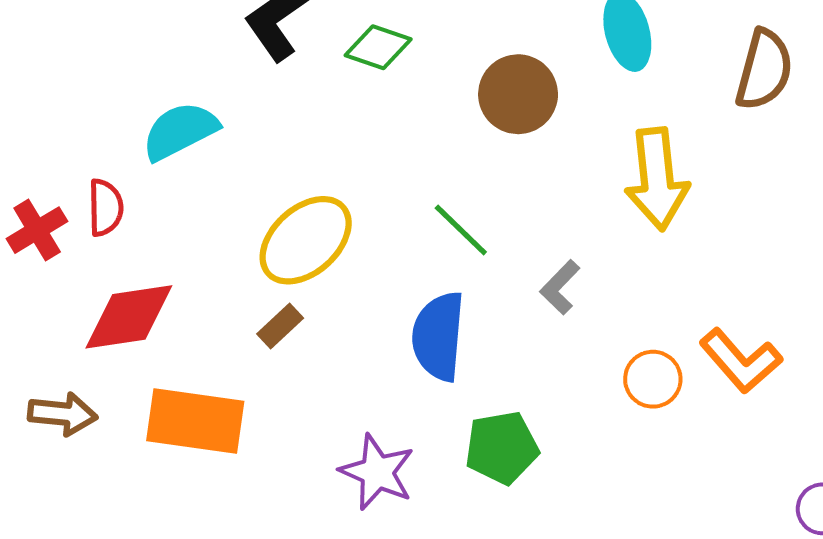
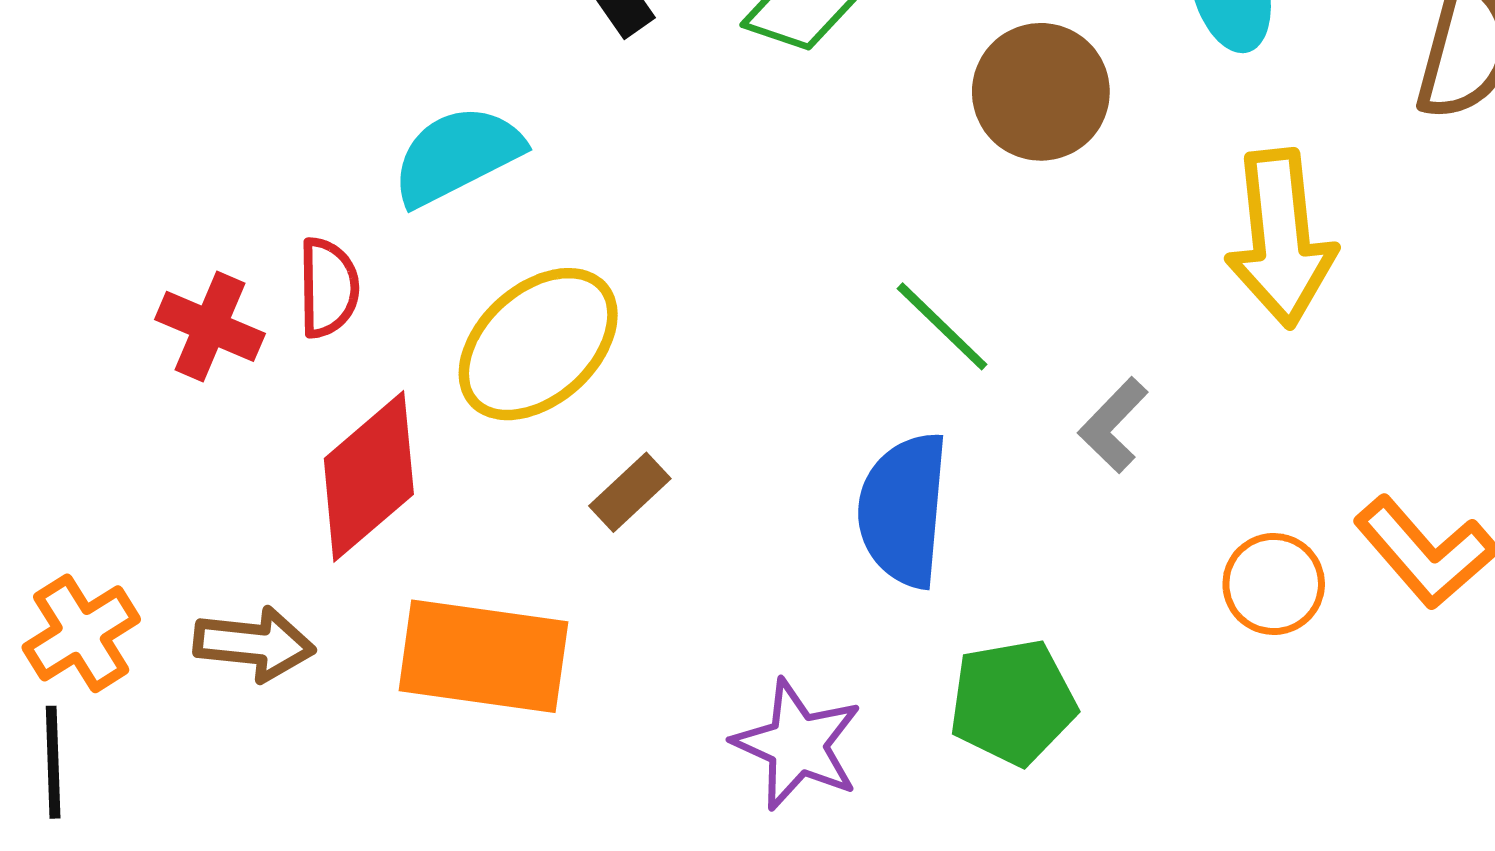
red cross: (37, 230) -> (210, 326), turned -36
yellow ellipse: (306, 240) -> (538, 344), moved
red diamond: (129, 317) -> (369, 476), turned -32

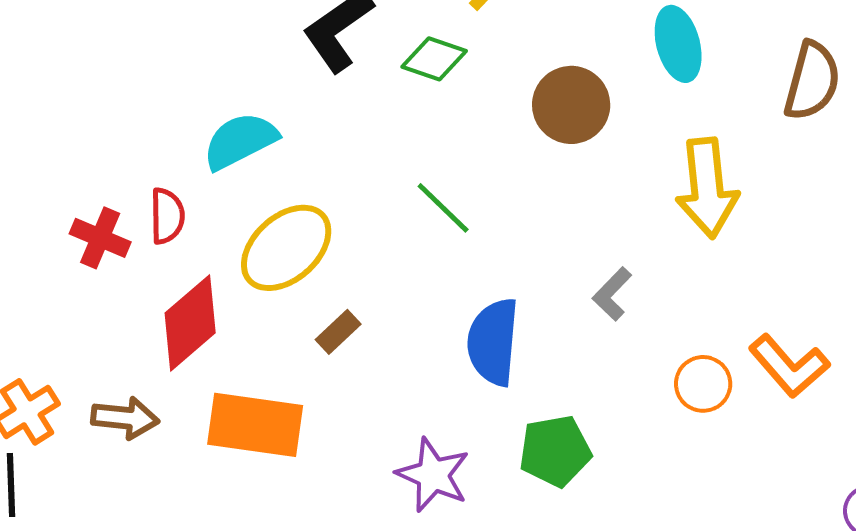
green line: (942, 326) -> (443, 208), moved

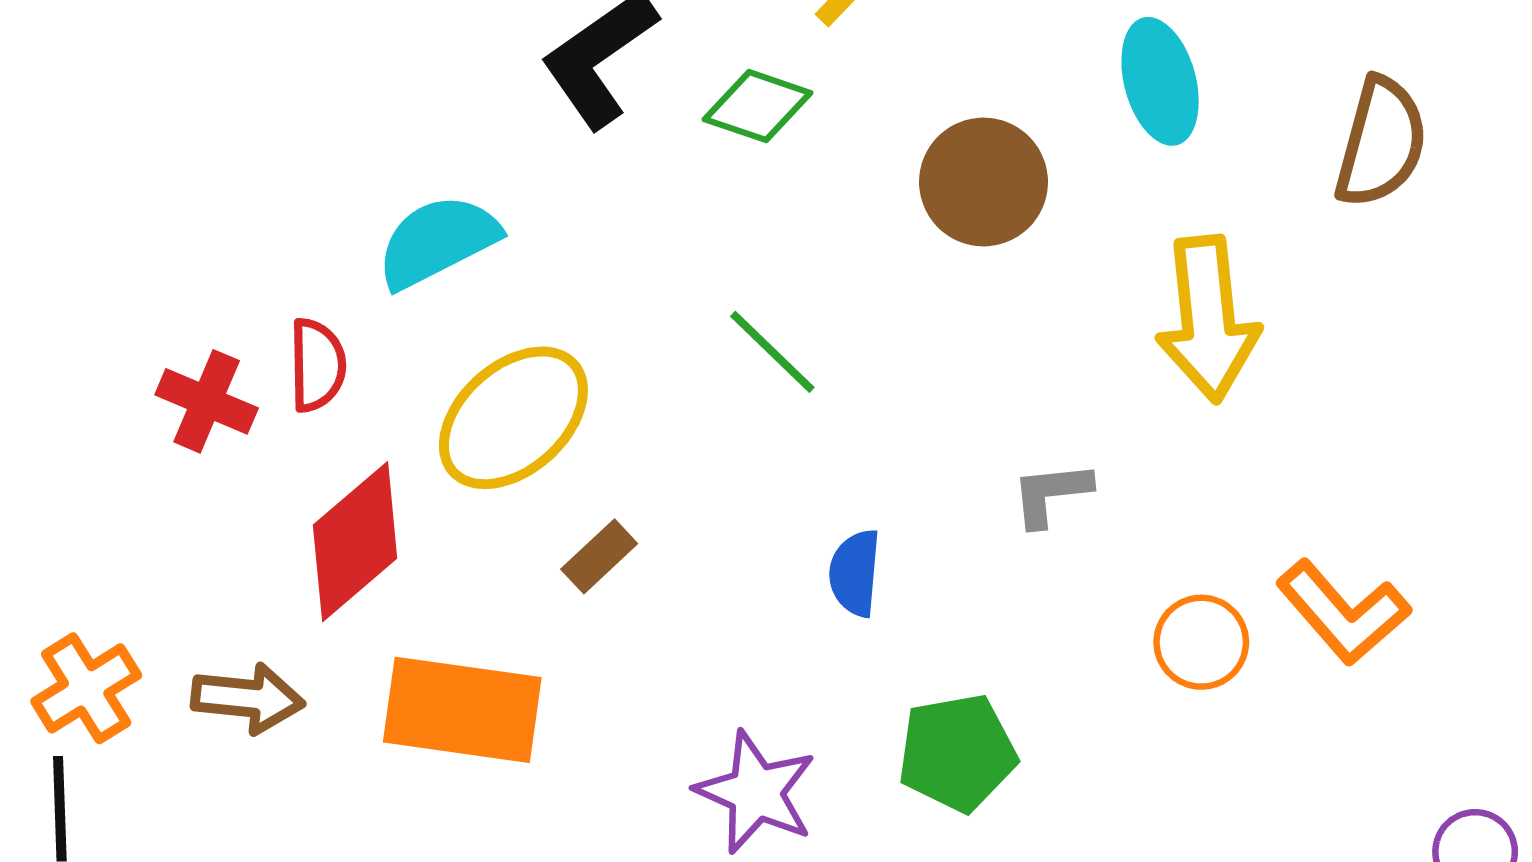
gray L-shape: (612, 294) -> (1051, 494), turned 40
blue semicircle: (493, 342) -> (855, 573), size x0.6

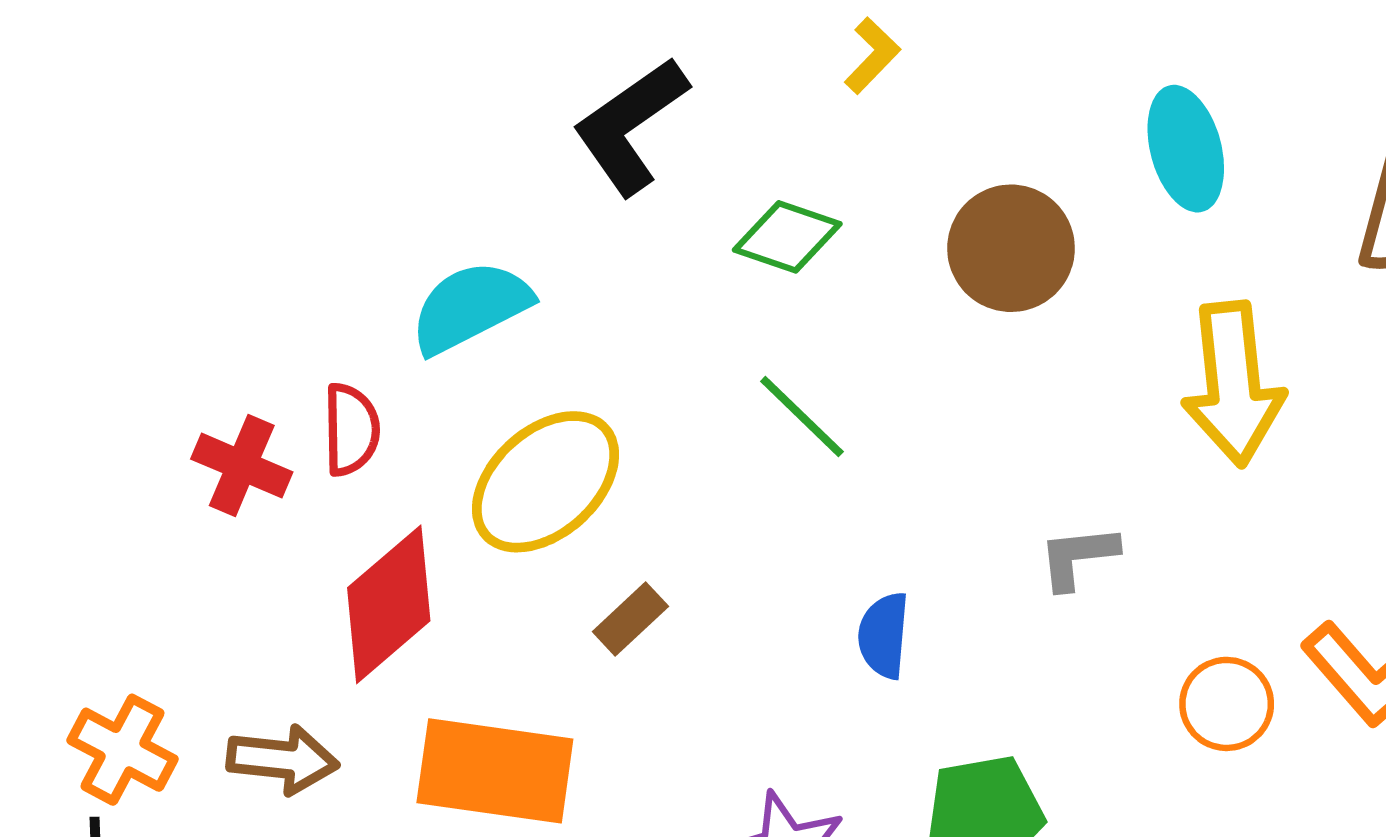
green diamond: (758, 106) -> (787, 237), moved
orange cross: (86, 688) -> (123, 750), turned -30

